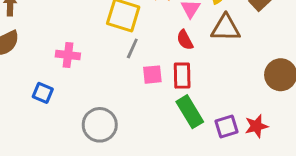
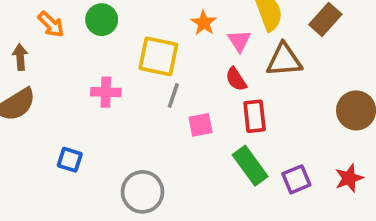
pink cross: (68, 55) -> (106, 92), moved
red rectangle: (182, 76) -> (255, 116), moved
red star: (256, 126) -> (349, 178), moved

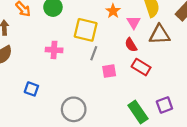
red rectangle: (255, 116) -> (141, 67), turned -54
green rectangle: (250, 166) -> (138, 112), moved

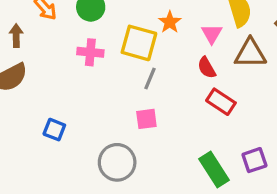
orange star: (113, 11) -> (170, 22), moved
pink cross: (54, 50) -> (90, 52), moved
pink square: (109, 71) -> (146, 119), moved

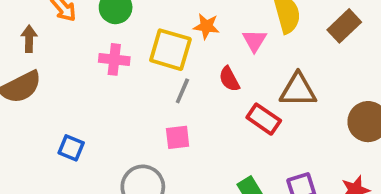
orange star: (170, 22) -> (206, 26), turned -30
brown triangle: (250, 53) -> (298, 90), moved
red semicircle: (207, 68) -> (229, 79), moved

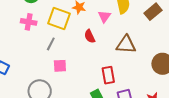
gray line: (182, 91) -> (51, 44), moved
red rectangle: (264, 119) -> (108, 75), moved, turned 42

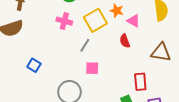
pink triangle: (104, 17) -> (133, 21), moved, turned -40
yellow square: (59, 19) -> (95, 20), turned 35

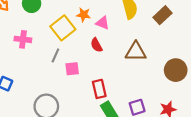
pink cross: (64, 21) -> (23, 39), moved
pink square: (92, 68) -> (72, 69), moved
red rectangle: (140, 82) -> (99, 89), moved

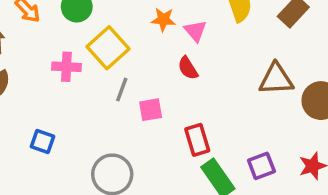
pink triangle: (102, 23) -> (195, 31), turned 32
yellow square: (63, 28) -> (108, 48), moved
brown triangle: (136, 52) -> (276, 79), moved

